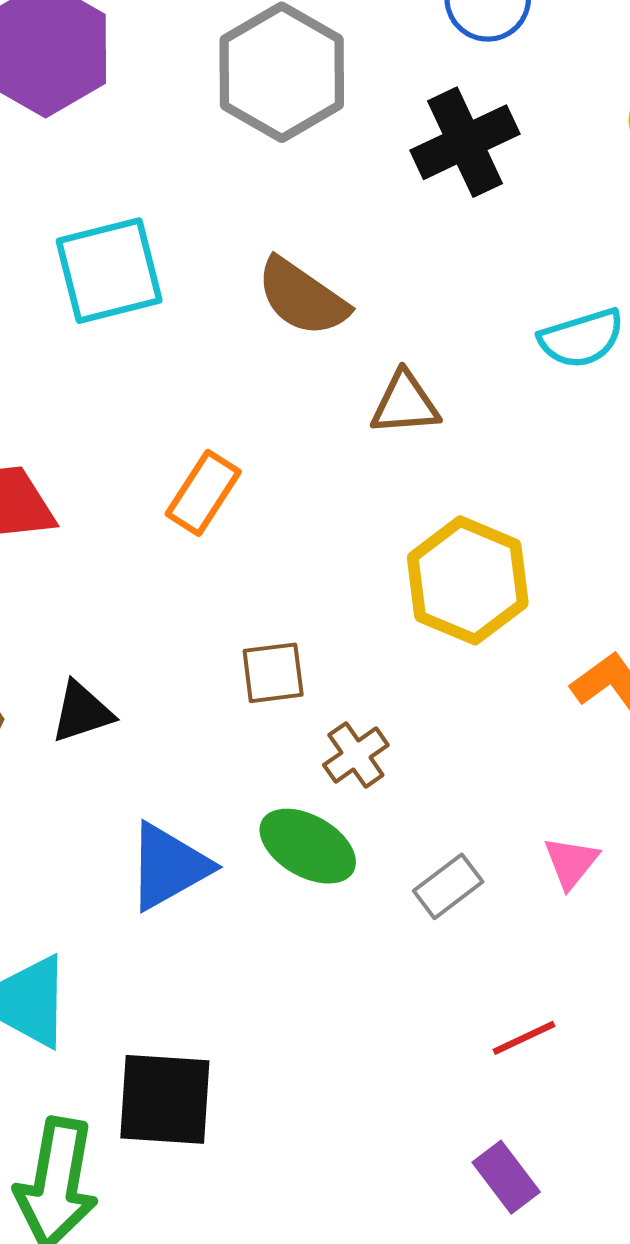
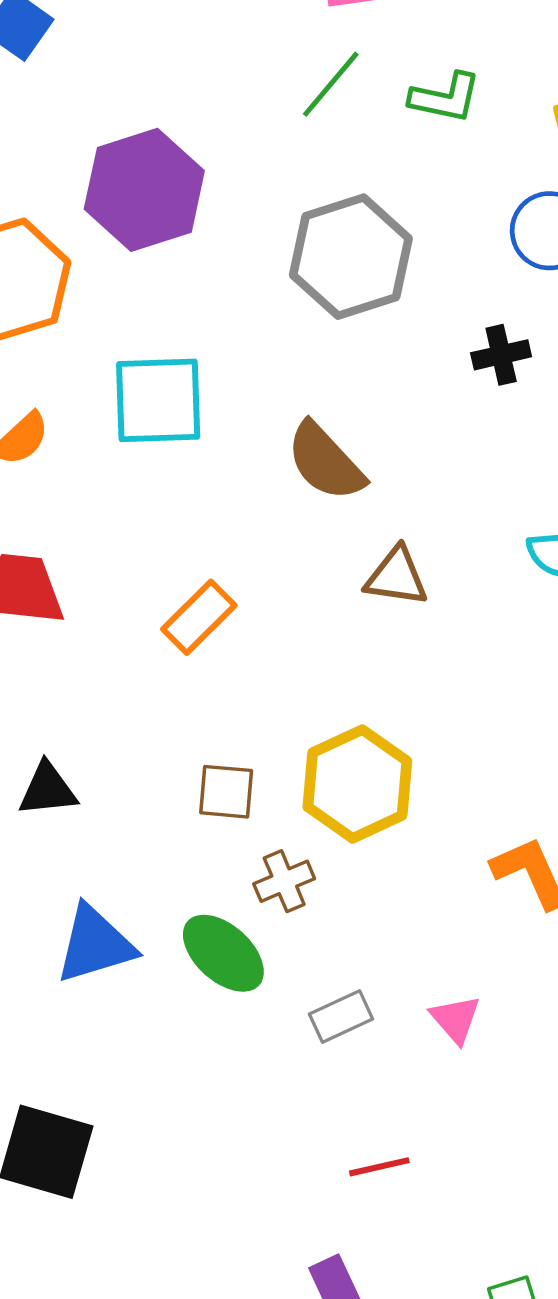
black cross: (465, 142) -> (501, 355), size x0.6
yellow hexagon: (468, 580) -> (357, 784), moved
pink triangle: (571, 862) -> (455, 1019), turned -32

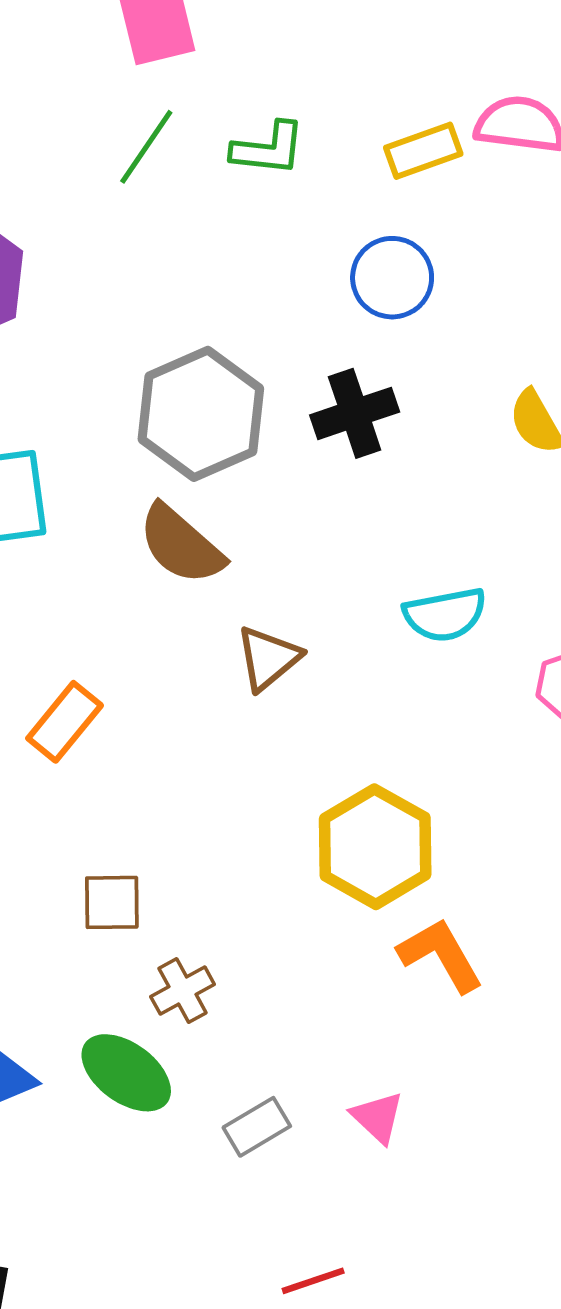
gray hexagon: (351, 257) -> (201, 414), moved
black cross: (501, 355) -> (355, 413), size x1.4
brown triangle: (396, 577) -> (268, 658), turned -42
yellow hexagon: (357, 784) -> (375, 847), moved

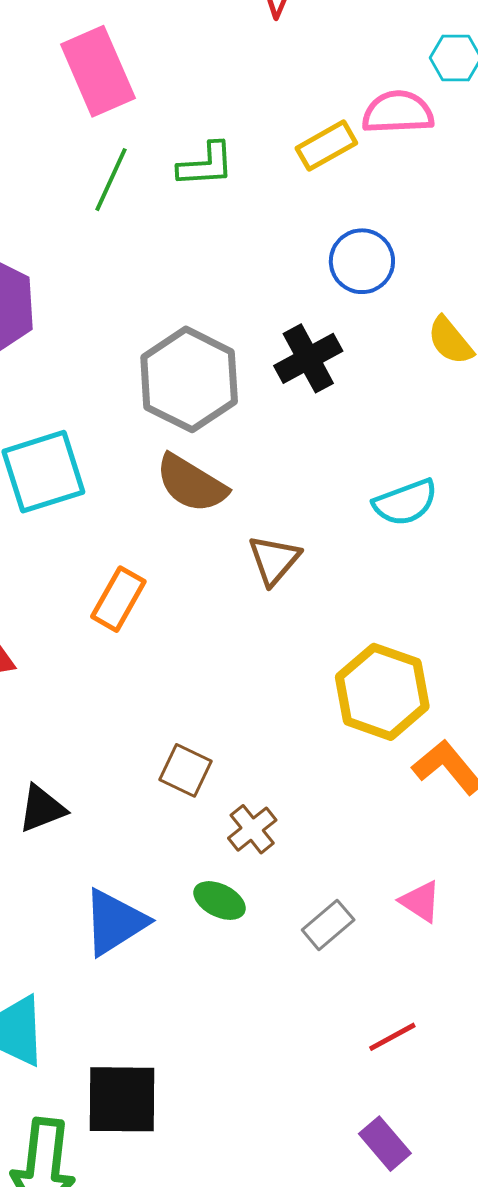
blue circle: (392, 278) -> (362, 261), moved
orange rectangle: (65, 722) -> (118, 599), moved
brown square: (112, 902) -> (186, 770), turned 36
green ellipse: (126, 1073) -> (220, 901), size x0.7

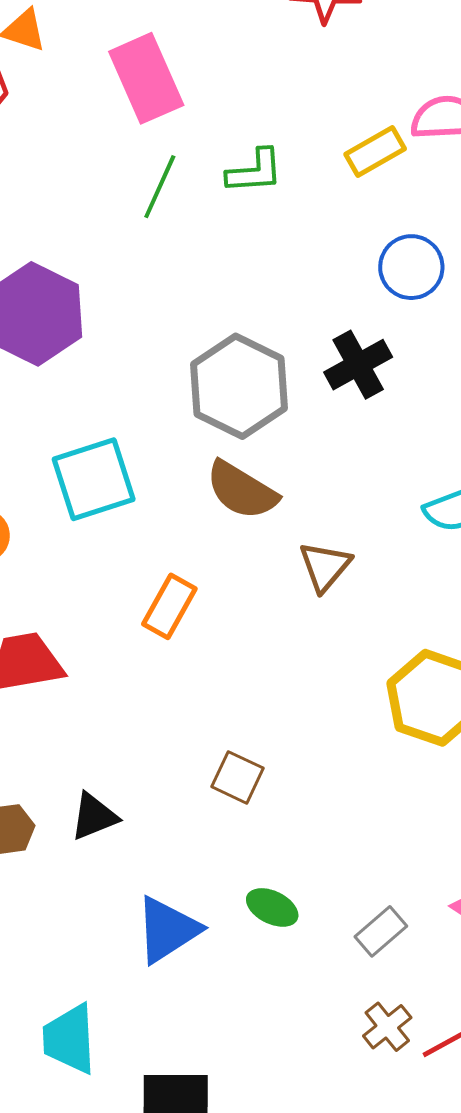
brown cross: (252, 829) -> (387, 1027), moved

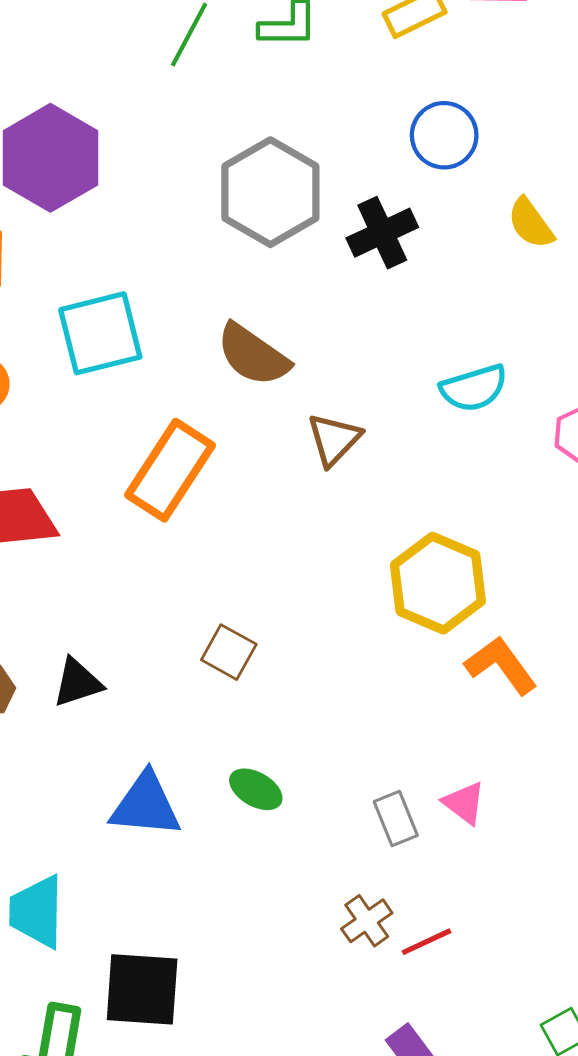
gray hexagon: (239, 386) -> (270, 192), moved
orange rectangle: (169, 606) -> (170, 470), size x1.5
blue triangle: (167, 930) -> (146, 805), turned 34
gray rectangle: (381, 931) -> (396, 818), moved, turned -75

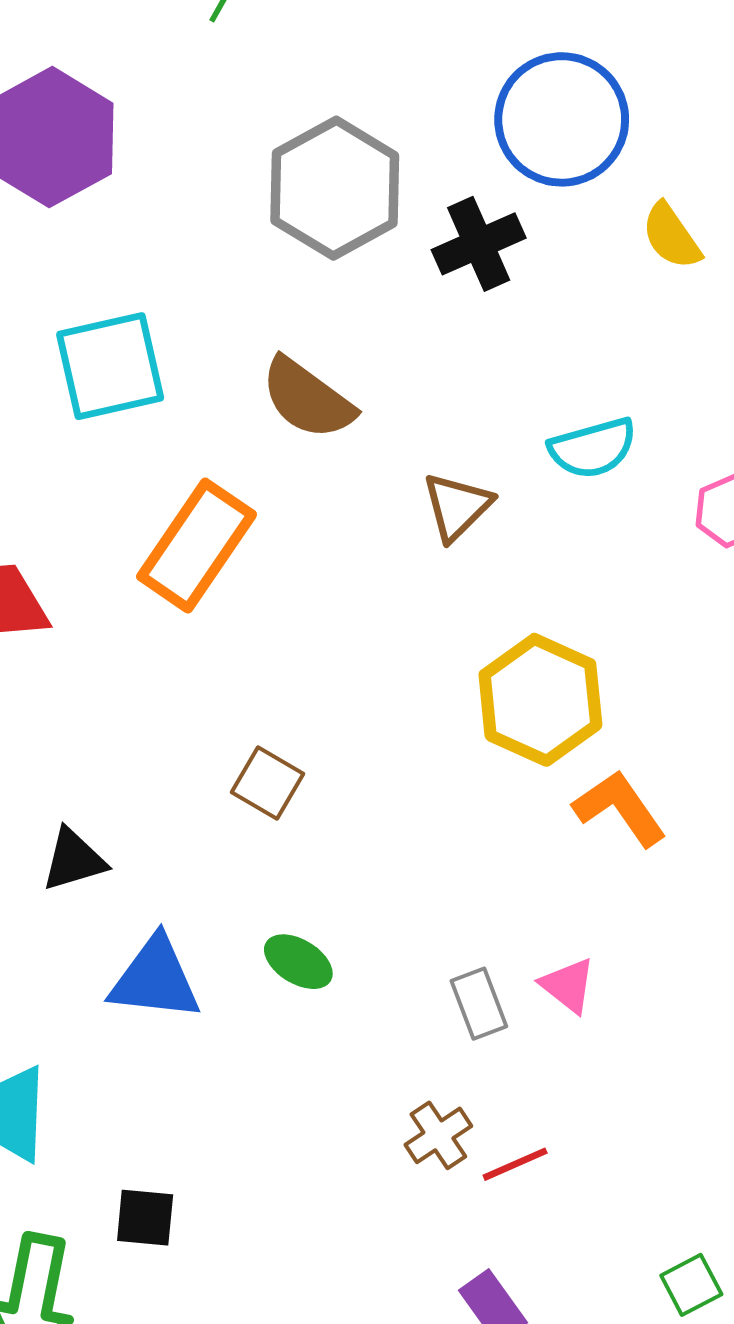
blue circle: (444, 135) -> (562, 119), size x1.5
brown triangle: (334, 439) -> (457, 507), moved
black triangle: (77, 683) -> (74, 860), moved
black square: (142, 989) -> (145, 1218), size x0.6

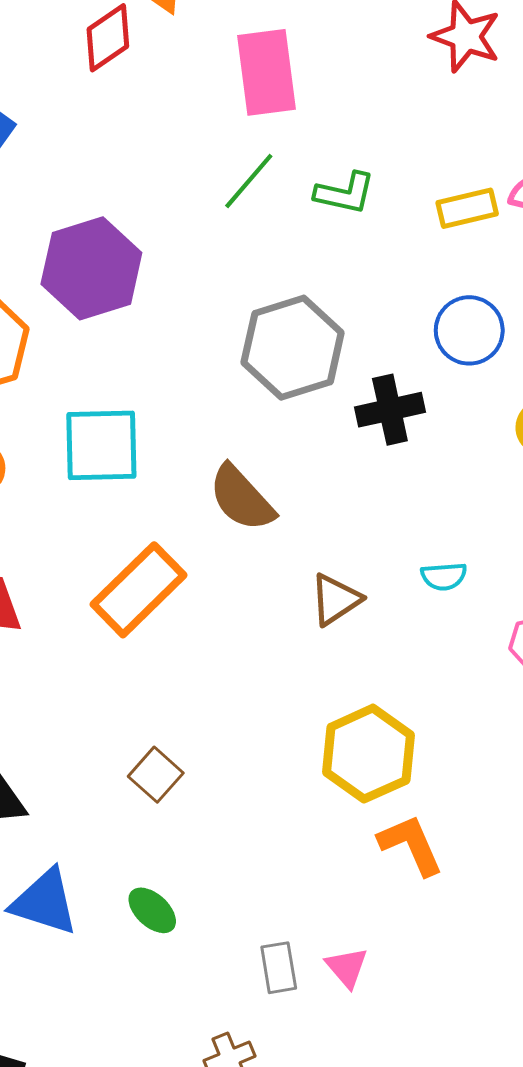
blue circle: (562, 119) -> (469, 330), size x0.7
cyan semicircle: (593, 448) -> (444, 576), size x0.7

